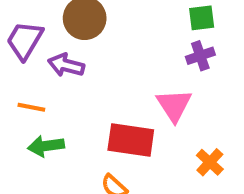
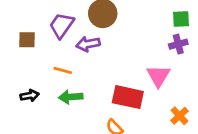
purple arrow: (66, 65) -> (88, 44), turned -30

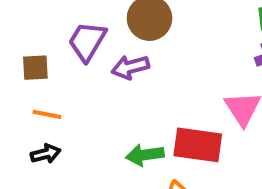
orange line: (63, 70) -> (47, 114), moved
green arrow: (71, 97) -> (145, 155), moved

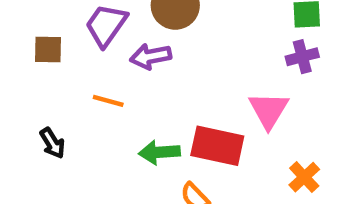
orange line: (47, 114) -> (108, 101), moved
black arrow: (46, 154) -> (52, 143), turned 68

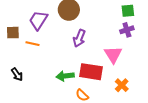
purple arrow: (151, 56) -> (79, 38), moved, turned -54
orange line: (108, 101) -> (32, 44), moved
orange cross: (304, 177) -> (122, 85), moved

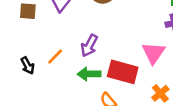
purple arrow: (79, 38) -> (89, 46), moved
orange line: (32, 44) -> (55, 57), moved, turned -64

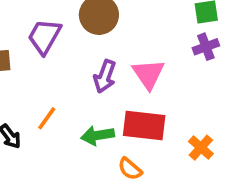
purple arrow: (89, 46) -> (105, 76), moved
pink triangle: (153, 53) -> (148, 74), moved

